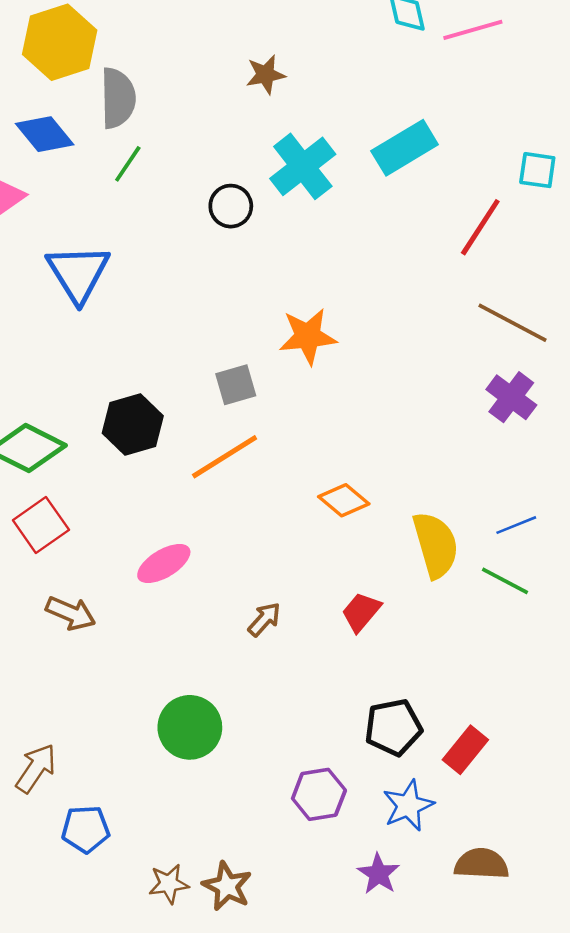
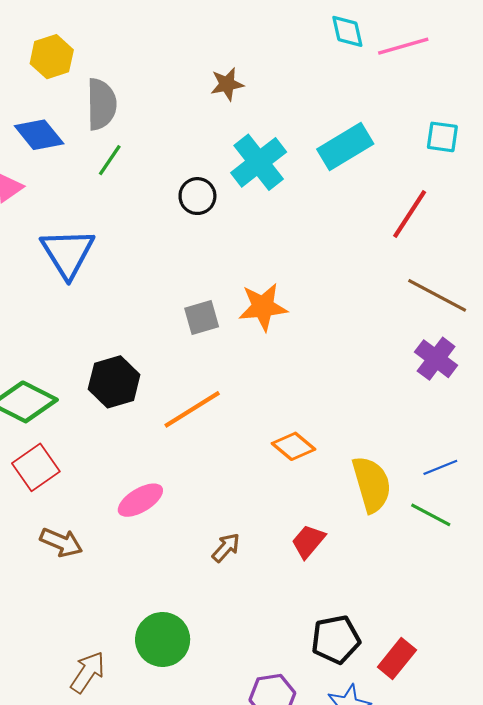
yellow hexagon: (60, 42) -> (52, 57), size x0.7
cyan square: (537, 170) -> (442, 137), moved
gray square: (236, 385) -> (202, 317), moved
brown arrow: (36, 768) -> (88, 672), moved

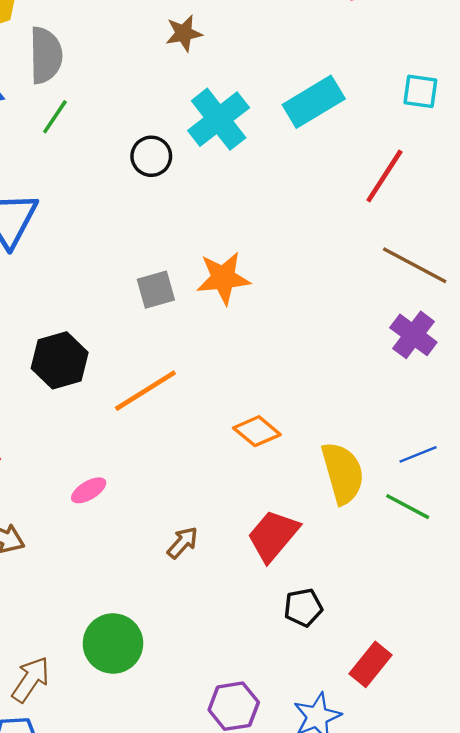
pink ellipse: (140, 500) -> (89, 490), size x0.7
red trapezoid: (308, 541) -> (273, 536), size x1.4
black pentagon: (336, 639) -> (303, 608), moved, size x0.7

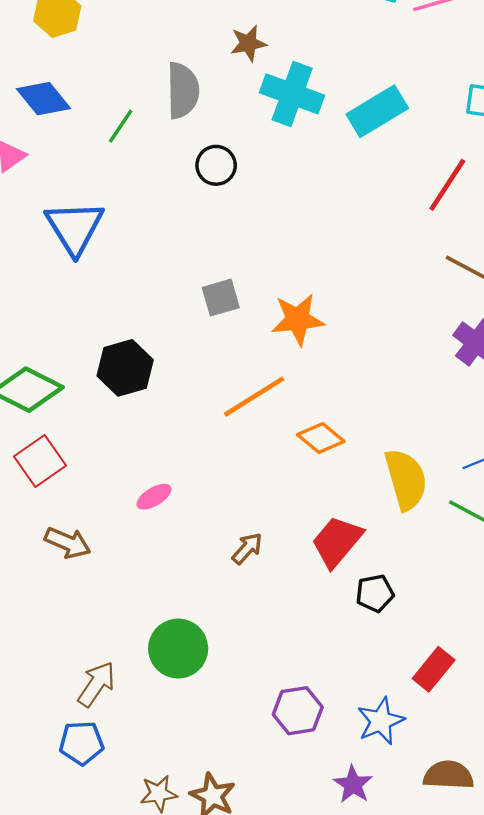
gray semicircle: (46, 55) -> (183, 91), moved
cyan cross: (219, 119) -> (292, 94), moved, turned -32
orange star: (223, 278) -> (298, 319), moved
orange line: (145, 391) -> (254, 397), moved
black pentagon: (303, 608) -> (375, 593), moved

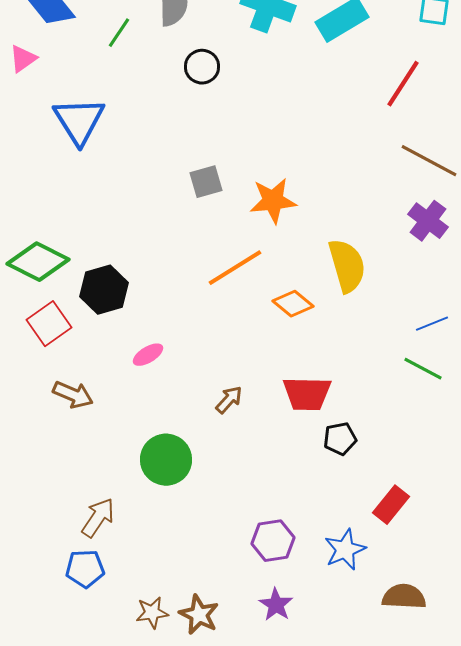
black hexagon: (125, 368) -> (104, 290), moved
yellow semicircle: (406, 479) -> (347, 266), moved
red trapezoid: (337, 542) -> (307, 394), turned -129
green circle: (178, 649) -> (166, 460), moved
purple star: (353, 784) -> (276, 605), moved

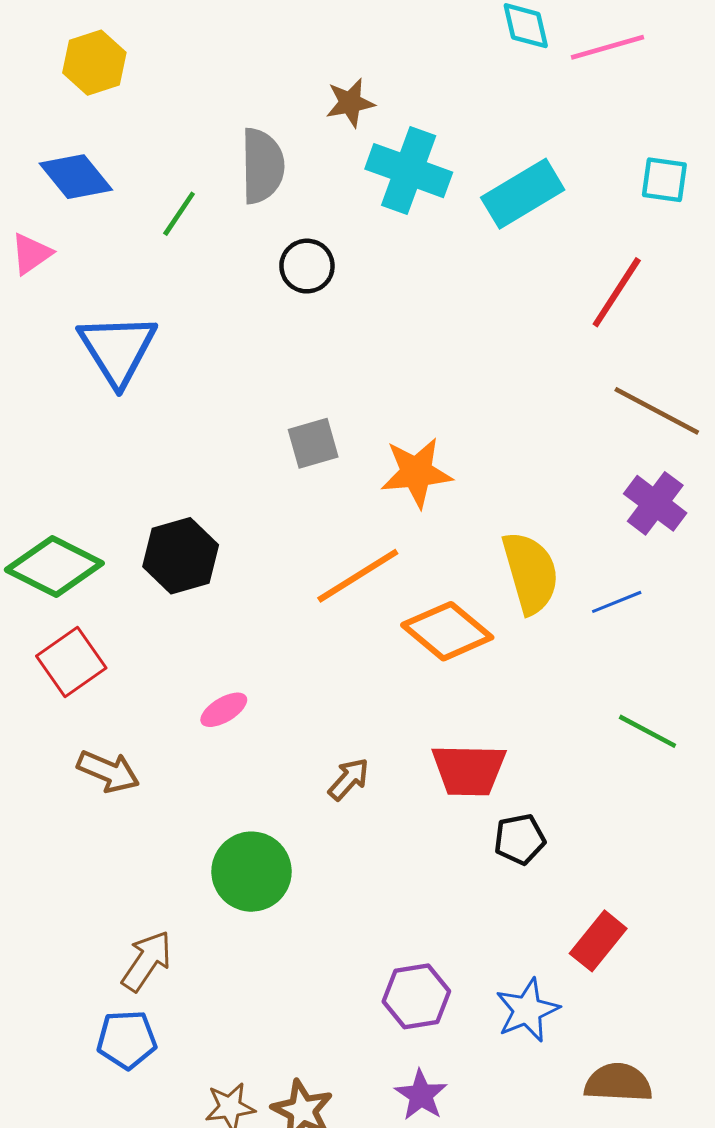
black hexagon: (104, 290) -> (181, 556), moved
orange diamond: (293, 304) -> (447, 631), size x1.4
blue line: (432, 324) -> (617, 602), moved

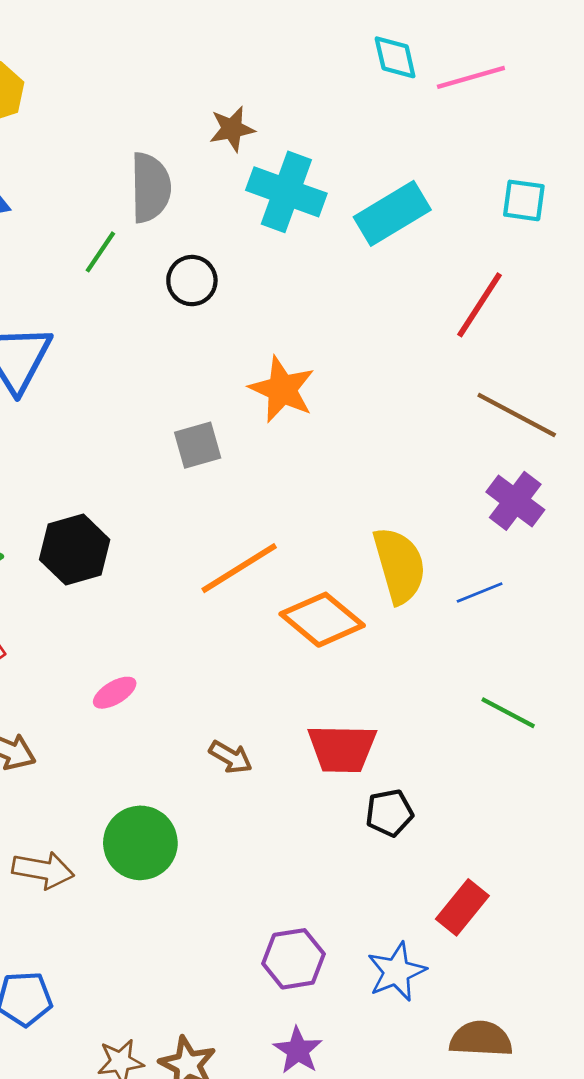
green line: (179, 214) -> (100, 252), moved
orange star: (416, 473) -> (282, 389), moved, turned 30
brown arrow: (349, 779) -> (231, 757), turned 78
brown arrow: (147, 961) -> (43, 870), moved, turned 66

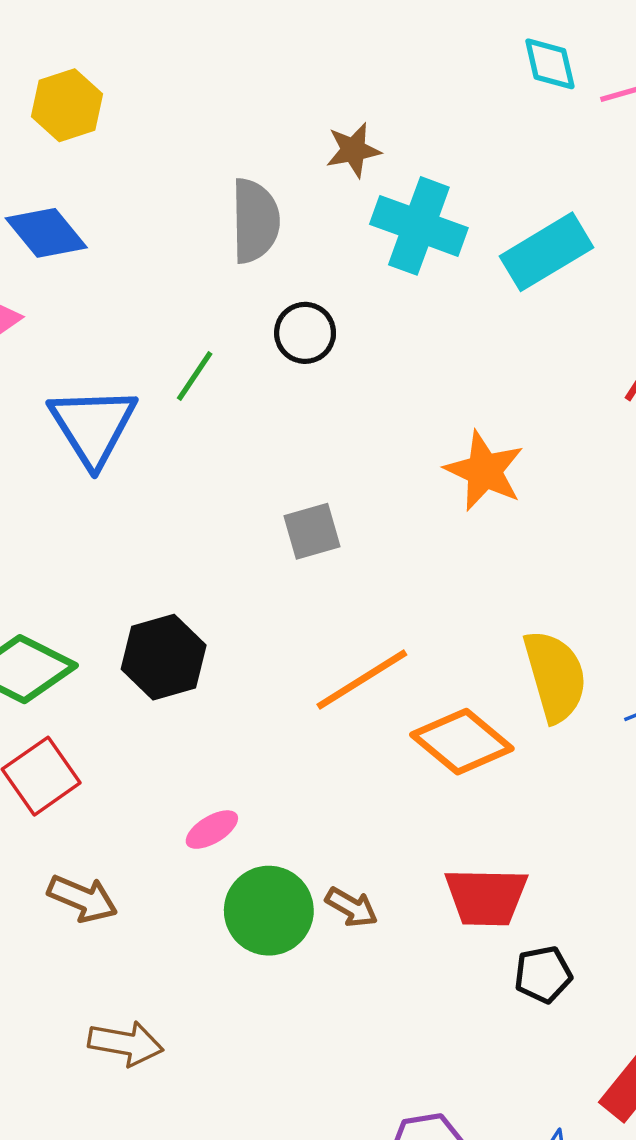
green line: (100, 252) -> (195, 376), moved
orange star: (282, 389) -> (484, 471), moved
green circle: (140, 843) -> (269, 911), moved

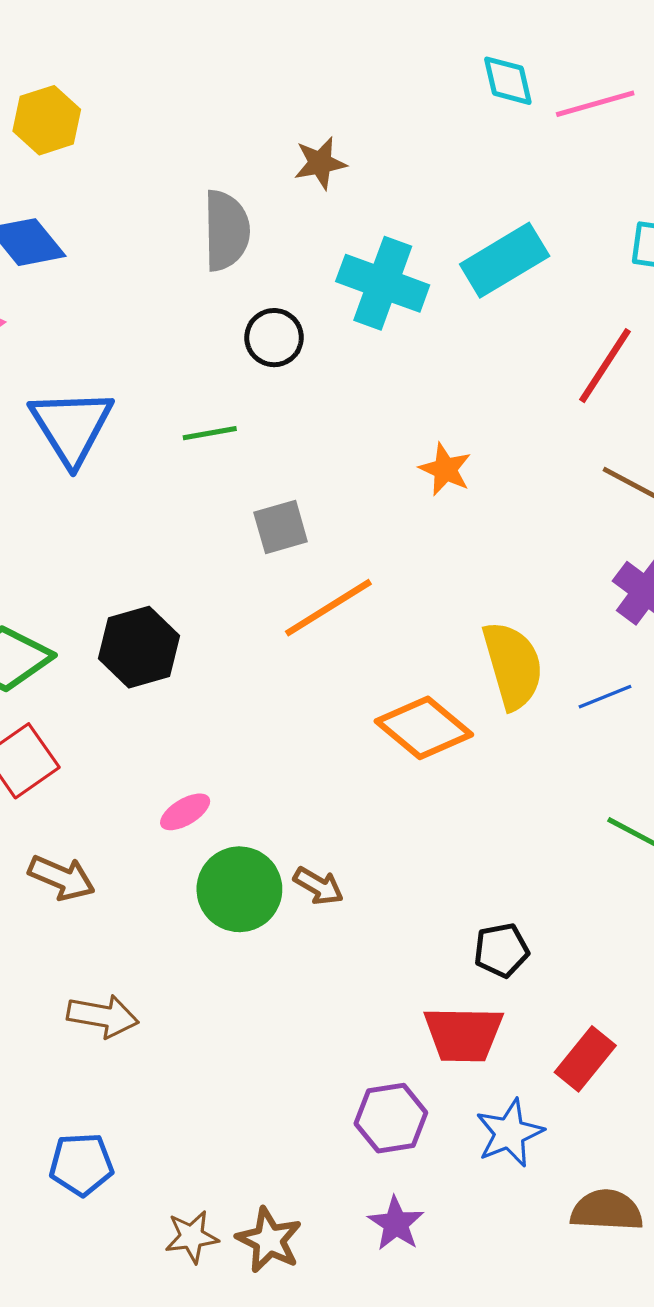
cyan cross: (419, 226) -> (383, 283), moved
green line: (195, 376) -> (210, 433), moved, turned 46
orange star: (484, 471) -> (445, 469), size x0.7
orange line: (362, 680) -> (328, 608), moved
red trapezoid: (486, 897) -> (463, 1034), moved

